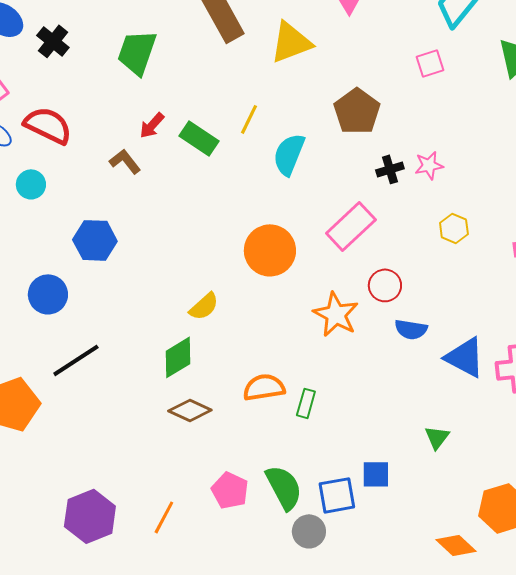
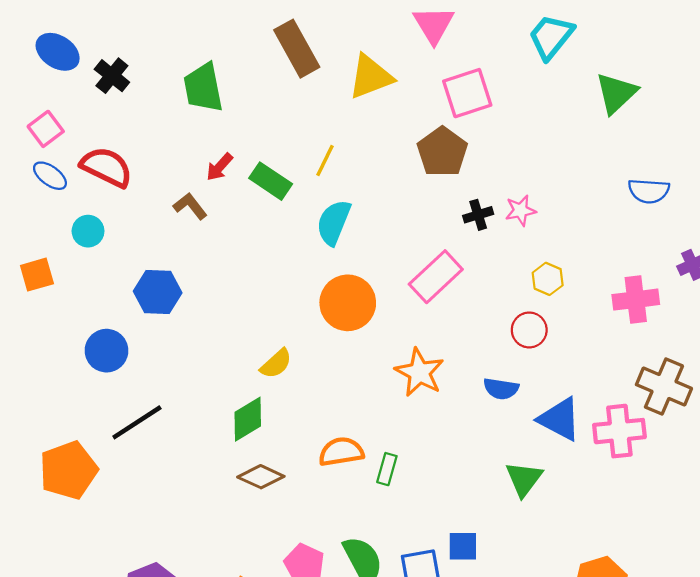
green trapezoid: (137, 52) -> (203, 88), turned -30
pink square: (430, 63) -> (467, 93), moved, size x1.6
cyan semicircle: (289, 154) -> (334, 222), moved
red circle: (385, 285) -> (529, 330), moved
green triangle: (437, 437) -> (524, 479), moved, size x1.4

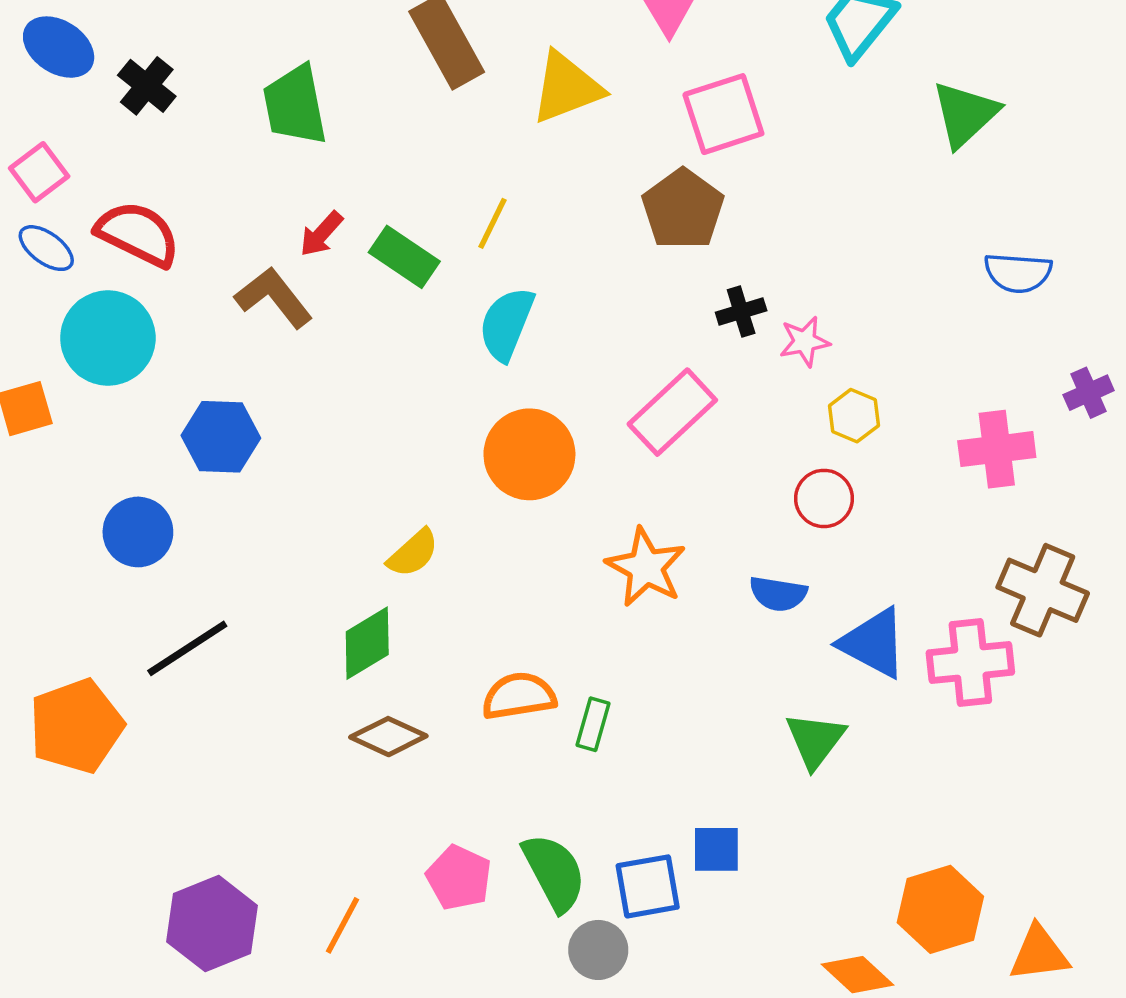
brown L-shape: (190, 206) -> (274, 297), size x1.4
pink star: (521, 210) -> (805, 342), moved
cyan circle: (88, 231) -> (108, 338), size x1.8

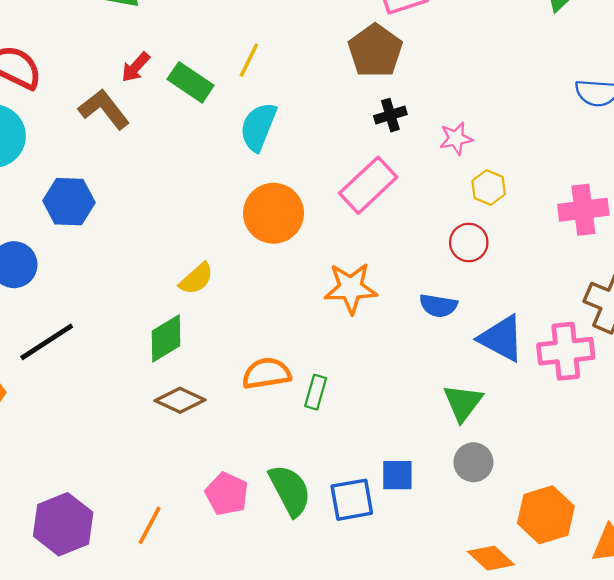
black cross: (741, 312) -> (390, 115), moved
orange star: (646, 567) -> (351, 288), turned -30
gray circle: (598, 950) -> (473, 462), moved

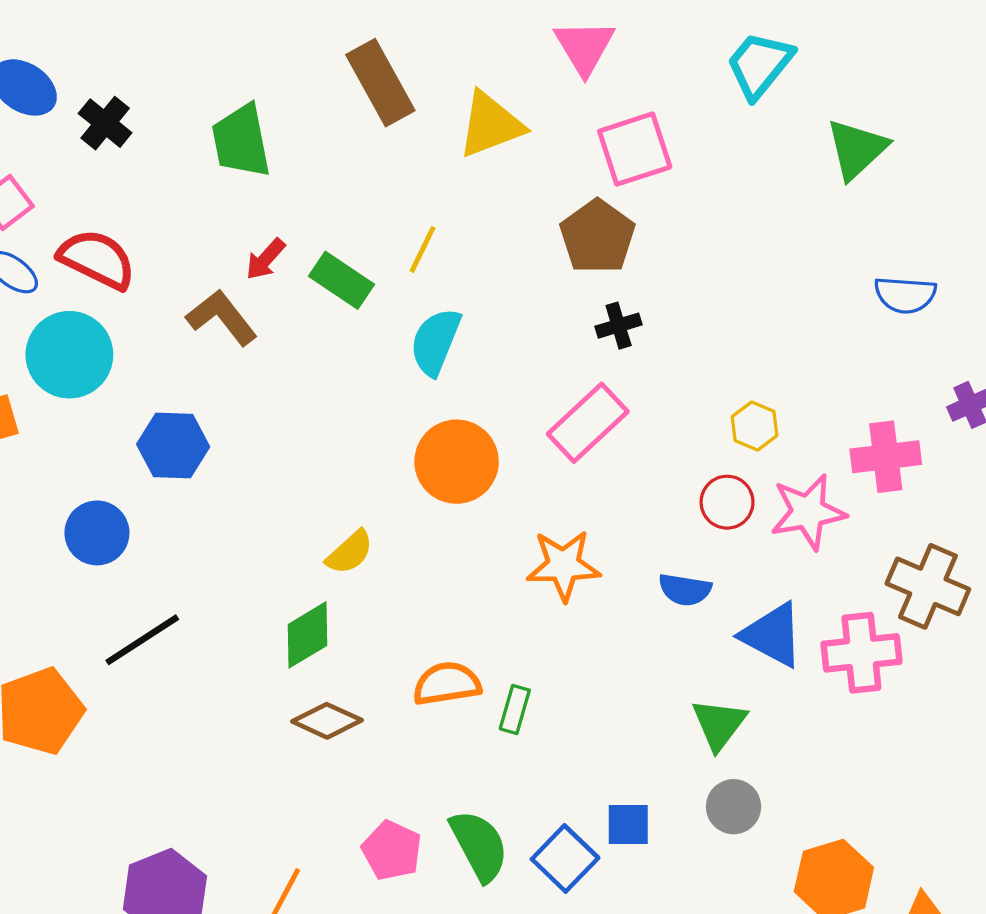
pink star: (456, 138) -> (808, 512), moved, size x1.6
blue square: (352, 500) -> (565, 858), turned -36

